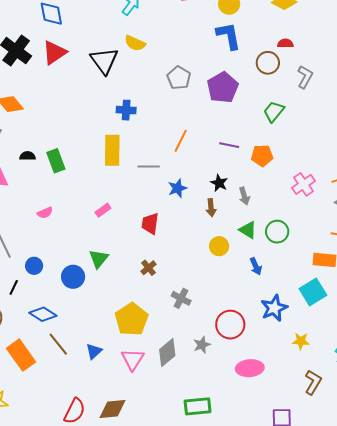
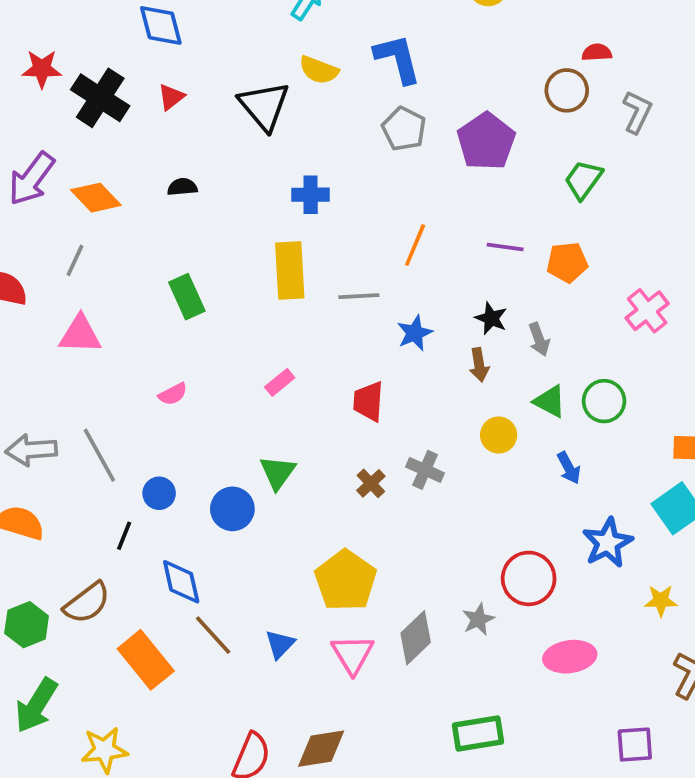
blue L-shape: (229, 36) -> (398, 59), moved
red triangle: (54, 53) -> (171, 97), size x0.6
black semicircle: (27, 156) -> (182, 187), moved
gray cross: (181, 298) -> (425, 470), moved
blue diamond: (43, 314) -> (181, 582), turned 48

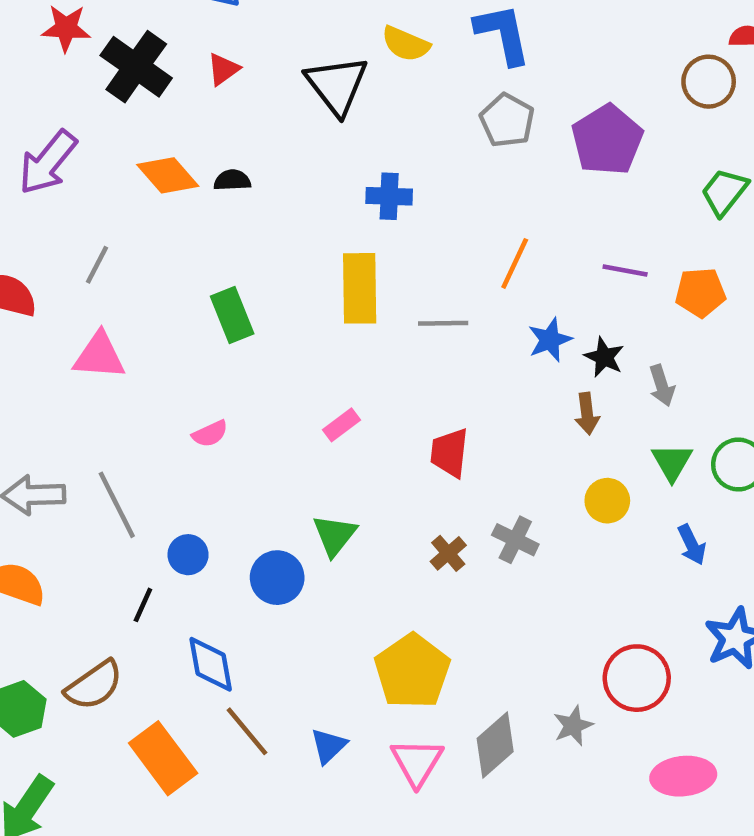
orange diamond: (96, 198) -> (168, 175), moved
blue star: (415, 333) -> (550, 340), moved
green triangle: (550, 401) -> (672, 462), turned 30

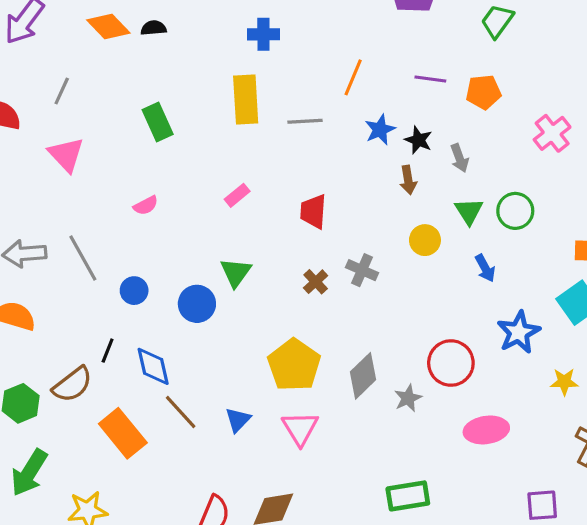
pink triangle: (99, 356) -> (66, 155), turned 45
black line: (143, 605) -> (108, 351), moved
gray diamond: (495, 745) -> (363, 376), moved

